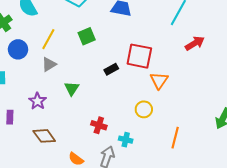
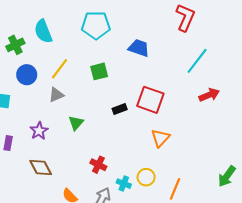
orange triangle: (159, 80) -> (160, 138), moved
yellow circle: (144, 109) -> (146, 177), moved

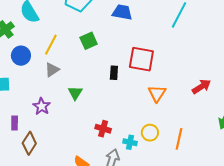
red arrow: (209, 95) -> (201, 87), moved
black rectangle: (120, 109) -> (114, 73), turned -56
brown diamond: (41, 168) -> (29, 143), moved, turned 70

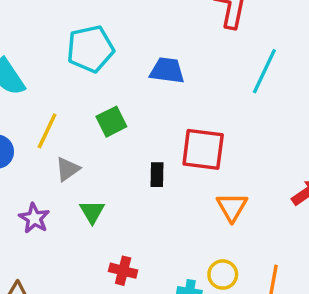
gray triangle: (52, 70) -> (68, 169), moved
purple star: (42, 106) -> (34, 218), moved
red cross: (103, 129) -> (123, 271), moved

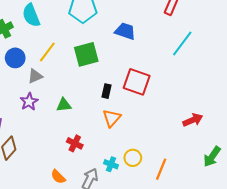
green square: (111, 122) -> (86, 54), size x1.4
gray triangle: (68, 169) -> (35, 76), moved
orange triangle: (232, 207) -> (112, 118), moved
green triangle: (92, 212) -> (64, 105), turned 42

